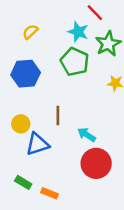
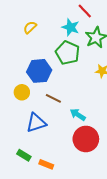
blue hexagon: (26, 74) -> (39, 71), moved
brown line: (58, 116) -> (53, 98), turned -63
yellow circle: (21, 124) -> (22, 92), moved

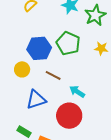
green pentagon: (68, 53) -> (68, 43), moved
red circle: (86, 139) -> (69, 116), moved

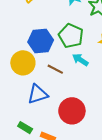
yellow circle: (22, 69) -> (23, 63), size x1.5
cyan arrow: (77, 92) -> (80, 60), moved

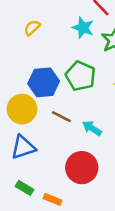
cyan arrow: (80, 60) -> (92, 128), moved
blue triangle: (38, 94) -> (23, 147), moved

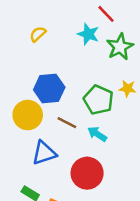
green pentagon: (80, 76) -> (98, 100), moved
blue triangle: (23, 147) -> (44, 153), moved

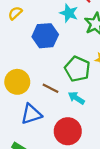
yellow semicircle: (38, 34) -> (15, 13), moved
blue hexagon: (49, 88) -> (45, 36), moved

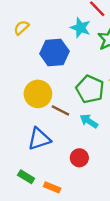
yellow circle: (17, 82) -> (38, 94), moved
red circle: (68, 131) -> (79, 158), size x0.6

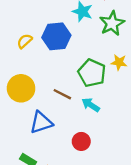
yellow semicircle: (21, 28) -> (25, 41), moved
yellow circle: (38, 94) -> (21, 88), moved

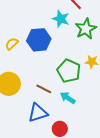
blue triangle: (41, 123) -> (38, 113), moved

